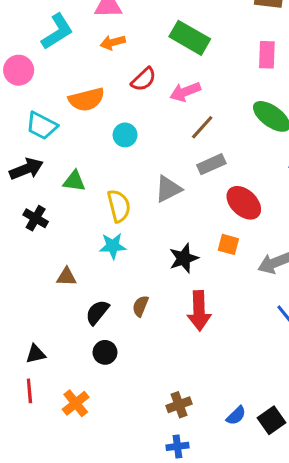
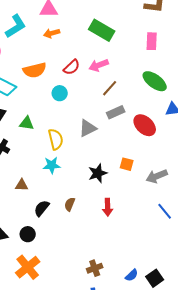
red semicircle: (144, 79) -> (72, 67), moved
red ellipse: (244, 203) -> (145, 125), moved
red arrow: (199, 311) -> (108, 207), size x0.7
black circle: (105, 352) -> (28, 234), moved
orange cross: (76, 403) -> (28, 267), size x1.4

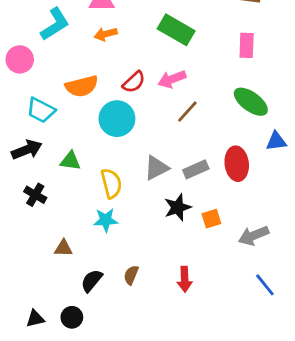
cyan circle: (60, 93) -> (117, 119), size x1.6
gray rectangle: (116, 112) -> (196, 169), moved
red ellipse: (145, 125) -> (237, 164), turned 40
orange square: (127, 164) -> (211, 219), turned -32
black star: (98, 173) -> (178, 207), moved

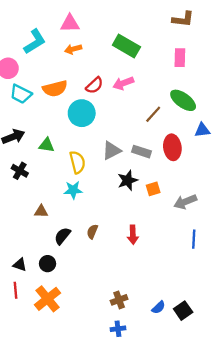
cyan trapezoid: (41, 110) -> (21, 94), moved
brown line: (187, 112) -> (153, 114), moved
gray rectangle: (196, 169) -> (141, 152), turned 42
blue line: (265, 285) -> (194, 239), turned 42
black triangle: (35, 319) -> (20, 265), turned 32

